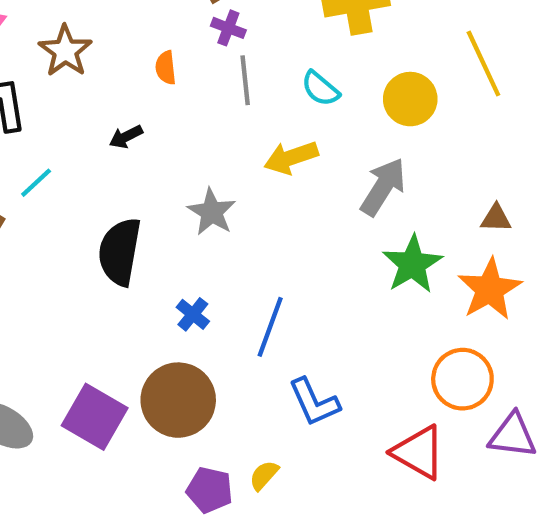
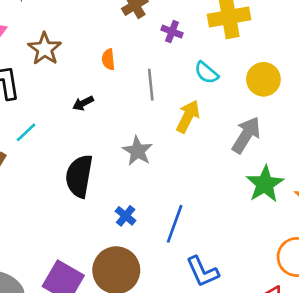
purple cross: (228, 28) -> (172, 32), moved
gray line: (245, 80) -> (151, 85), moved
yellow arrow: (291, 158) -> (188, 116), turned 136

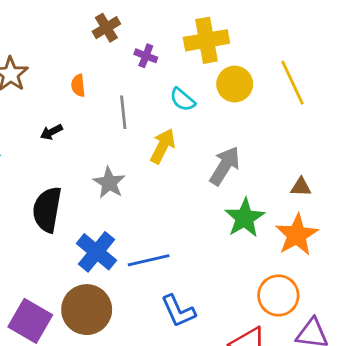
yellow circle: (263, 79) -> (235, 84), moved
blue cross: (126, 216) -> (97, 252), size x1.8
blue line: (175, 224) -> (149, 260), turned 57

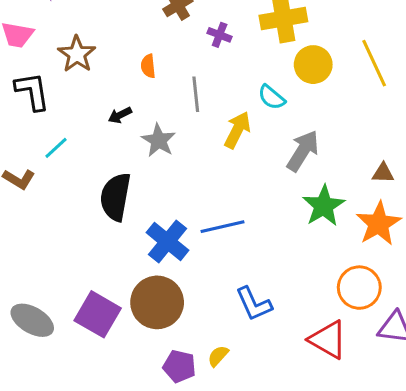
cyan semicircle: (182, 100) -> (272, 97), moved
gray star: (109, 183) -> (159, 140), moved
blue line: (149, 260) -> (223, 227), moved

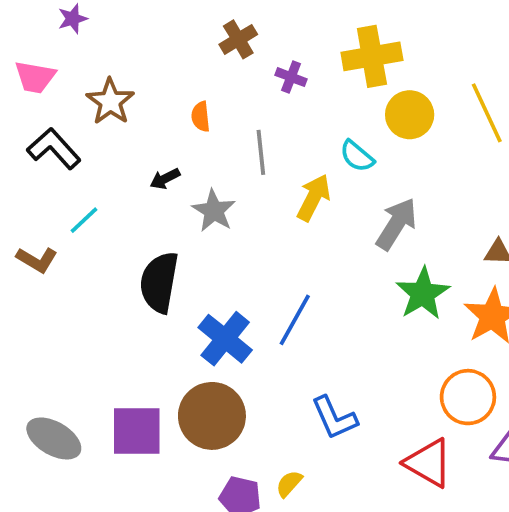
black L-shape: (32, 91) -> (54, 149), turned -33
blue line: (223, 227) -> (295, 320), turned -48
purple square: (98, 314) -> (137, 431), turned -30

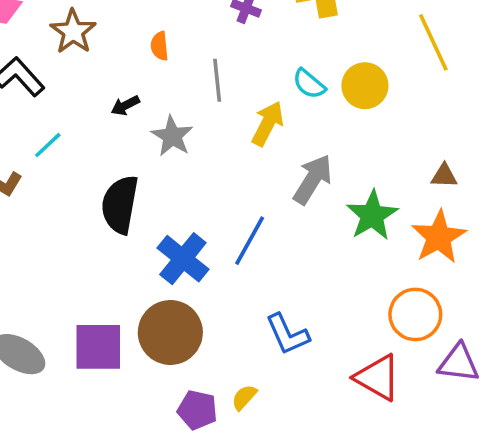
yellow circle: (410, 115) -> (365, 86), moved
gray arrow: (396, 224) -> (313, 179), moved

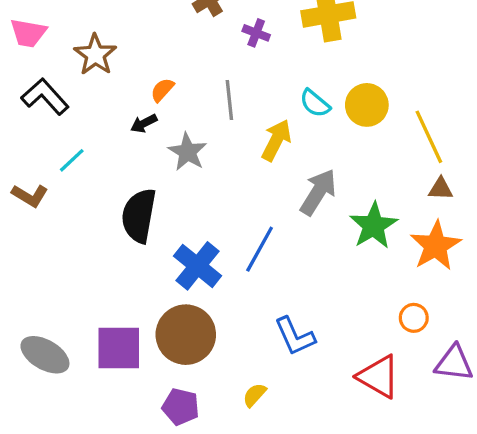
yellow line: (433, 42) -> (429, 137), moved
orange semicircle: (160, 46) -> (162, 90), moved, turned 48
orange circle: (415, 314) -> (414, 318), size x0.6
purple pentagon: (197, 410) -> (181, 407), moved

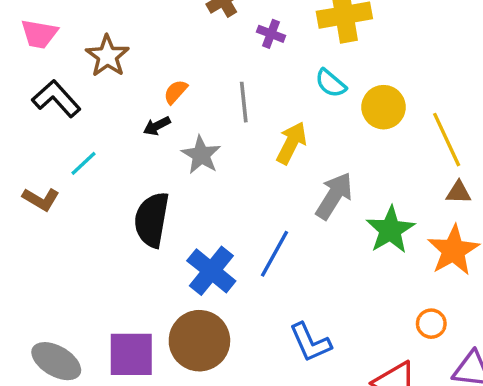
cyan semicircle: (315, 103) -> (331, 83), moved

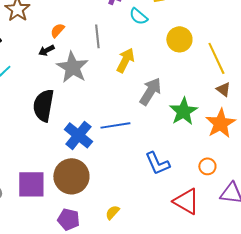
cyan semicircle: (331, 83) -> (138, 16), moved
gray star: (201, 155) -> (72, 67), size x1.4
brown triangle: (459, 192) -> (223, 89), turned 35
blue line: (274, 254) -> (115, 125), turned 52
blue L-shape: (310, 342) -> (157, 163), moved

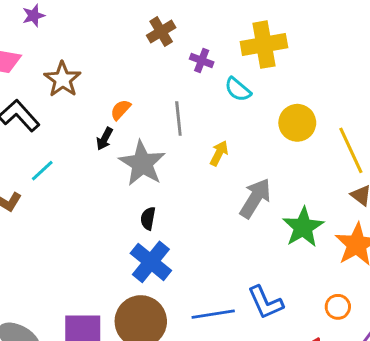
black arrow: (46, 50) -> (105, 139), turned -35
yellow arrow: (125, 60) -> (219, 153), size x0.7
black semicircle: (43, 105) -> (148, 218), moved, size x0.5
blue line: (115, 125) -> (213, 314), moved

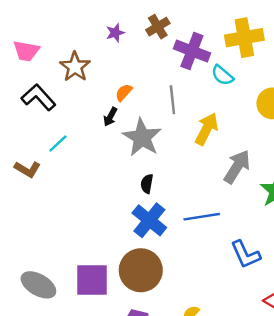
purple star: (34, 16) -> (115, 33), moved
purple cross: (202, 60) -> (192, 51), size x1.8
yellow arrow: (219, 153) -> (207, 129), size x1.5
blue line: (213, 314) -> (202, 217), moved

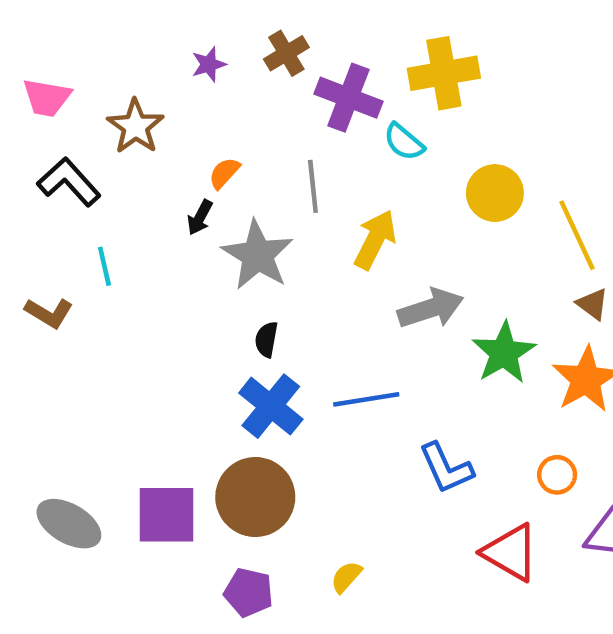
cyan line: (58, 144) -> (104, 266), turned -60
gray arrow: (237, 167) -> (431, 308), turned 40

